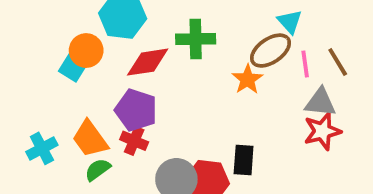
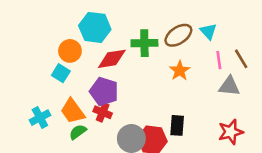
brown ellipse: (271, 51) -> (178, 35), moved
cyan square: (73, 68) -> (61, 73), moved
red star: (322, 131) -> (231, 132), moved

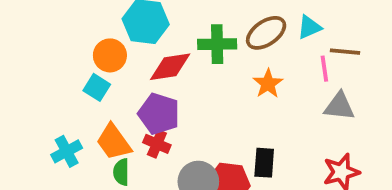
cyan triangle: (208, 31) -> (309, 27), turned 48
brown line: (241, 59) -> (345, 52), moved, turned -54
green semicircle: (78, 132) -> (121, 172), turned -54

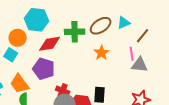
brown line: (345, 52) -> (143, 36), turned -56
pink line: (324, 69) -> (132, 54), moved
red cross: (157, 144) -> (63, 91), moved

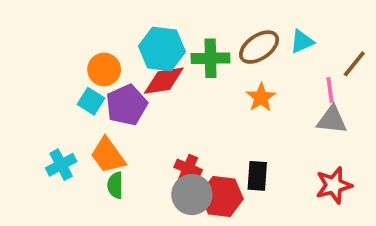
cyan hexagon: (37, 20) -> (162, 49), moved
brown line: (143, 36) -> (354, 64), moved
pink line: (132, 54) -> (330, 90), moved
purple pentagon: (44, 69) -> (127, 105), moved, turned 30

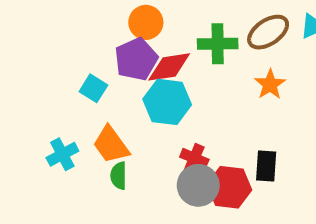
cyan hexagon: (162, 49) -> (167, 102), moved
orange circle: (104, 69) -> (146, 22), moved
purple pentagon: (127, 105) -> (136, 59), moved

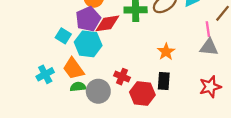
orange star: (270, 84) -> (166, 52), moved
cyan hexagon: (167, 102) -> (88, 44), moved
green semicircle: (119, 176) -> (78, 87), turned 84
gray circle: (198, 185) -> (98, 91), moved

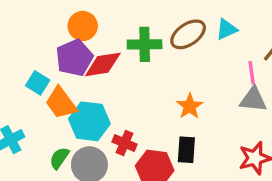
cyan hexagon: (88, 44) -> (89, 121), moved
orange trapezoid: (73, 69) -> (61, 103), moved
green semicircle: (78, 87) -> (59, 158), turned -49

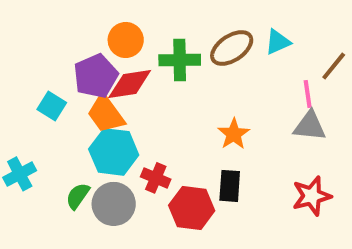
orange circle: (83, 26) -> (126, 40), moved
orange trapezoid: (61, 103) -> (106, 114), moved

